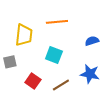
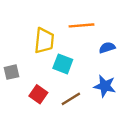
orange line: (57, 22) -> (81, 25), moved
yellow trapezoid: (24, 35) -> (44, 41), moved

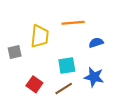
cyan square: (63, 64) -> (67, 66), moved, turned -30
gray square: (12, 72) -> (15, 52), moved

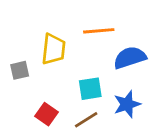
blue semicircle: (96, 43) -> (130, 58), size x1.6
blue star: (94, 77) -> (127, 104), turned -30

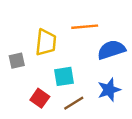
cyan square: (90, 89) -> (64, 76), moved

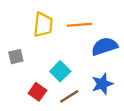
yellow trapezoid: (46, 42) -> (43, 25), moved
cyan square: (64, 76) -> (60, 71), turned -36

